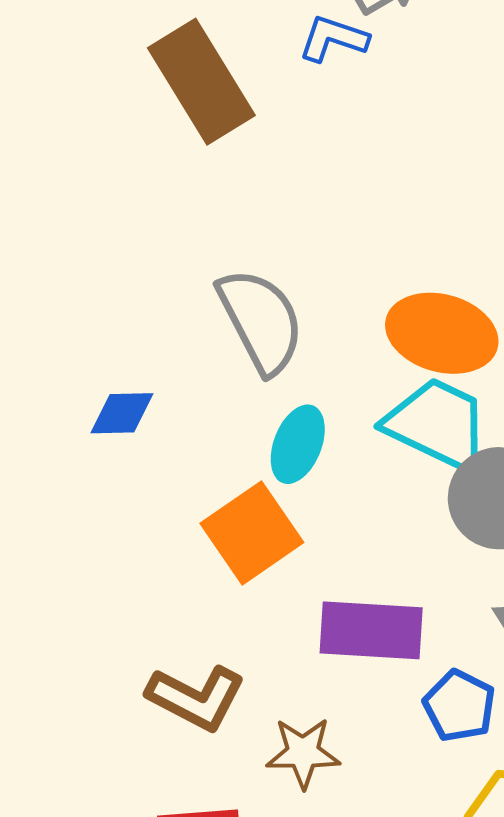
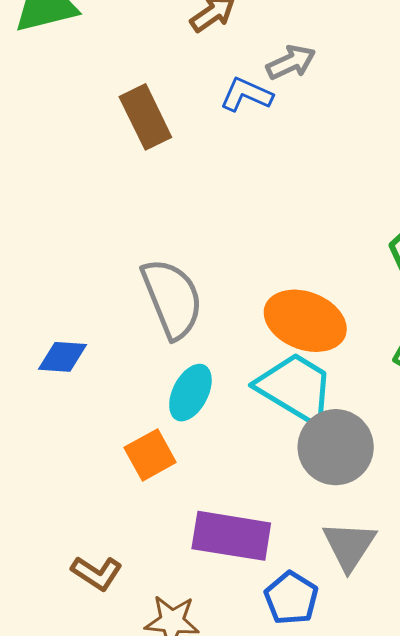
brown rectangle: (201, 82) -> (145, 117), size x0.7
orange square: (252, 533) -> (150, 455), size x0.7
brown L-shape: (196, 698) -> (97, 573), size x0.7

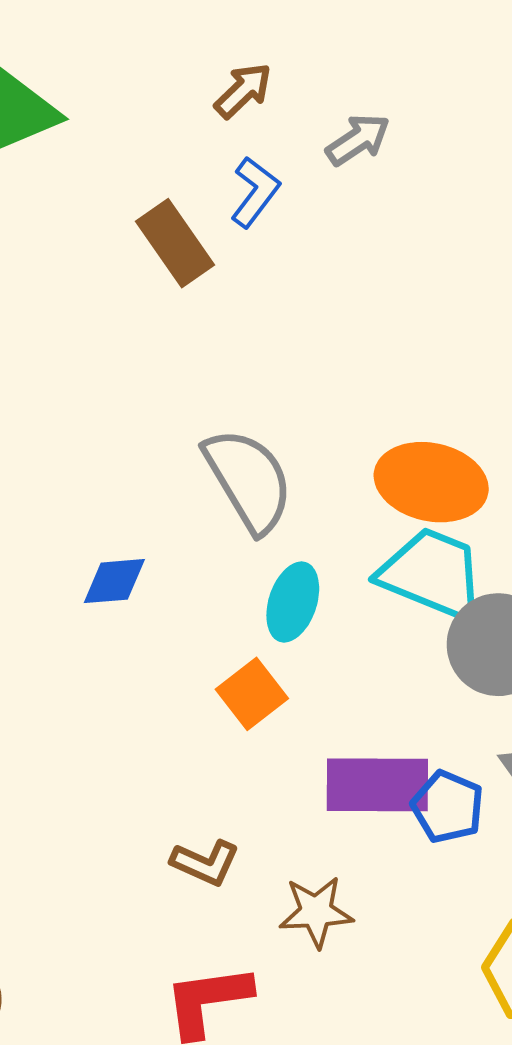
blue L-shape: (246, 95) -> (255, 192), moved, turned 112
blue pentagon: (291, 598) -> (448, 807), moved

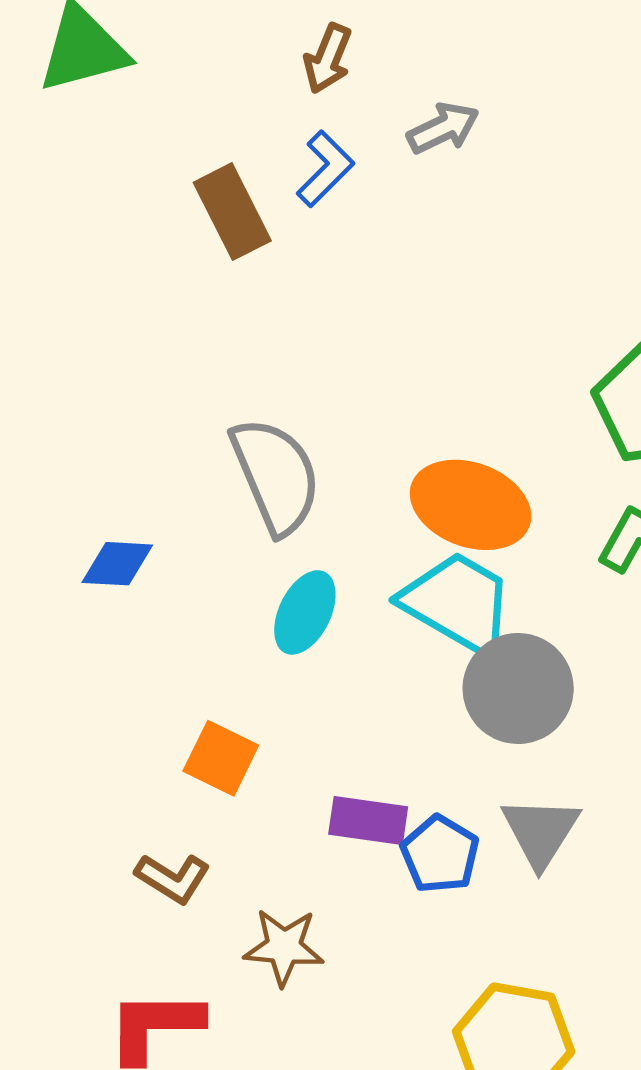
brown arrow: (243, 91) -> (328, 59), turned 148
orange square: (252, 694) -> (221, 758), moved, turned -34
purple rectangle: (377, 785) -> (368, 820), size x0.7

